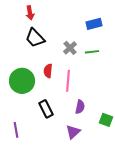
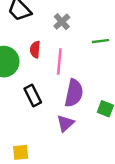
green line: (92, 52) -> (101, 41), moved
purple semicircle: (80, 107) -> (74, 93), size x1.6

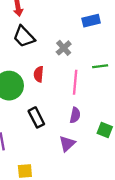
pink line: (59, 62) -> (75, 82), moved
purple semicircle: (74, 93) -> (75, 115), size x0.6

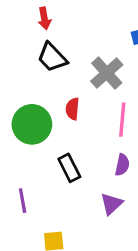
gray cross: (64, 48) -> (107, 73), size x1.5

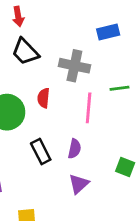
gray cross: (107, 73) -> (74, 66), turned -36
purple semicircle: (122, 165) -> (74, 149), moved

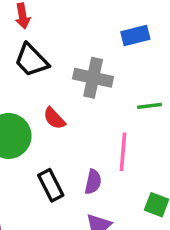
red semicircle: (44, 98) -> (54, 118), turned -48
pink line: (89, 108) -> (123, 152), moved

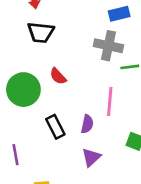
black trapezoid: (31, 60) -> (41, 32), turned -40
gray cross: (93, 78) -> (108, 46), moved

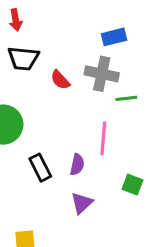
red semicircle: (58, 76) -> (60, 80), moved

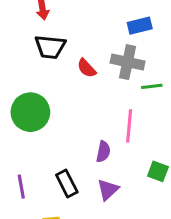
black rectangle: (40, 168) -> (67, 184), moved

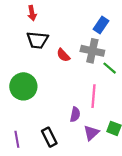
blue rectangle: (140, 26) -> (101, 25), turned -42
green line: (152, 86) -> (110, 68), turned 48
purple triangle: (108, 190) -> (91, 133), moved

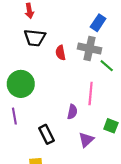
red semicircle: (63, 55) -> (60, 53), turned 32
purple triangle: (91, 133) -> (86, 140), moved
purple line: (17, 139) -> (14, 116), moved

